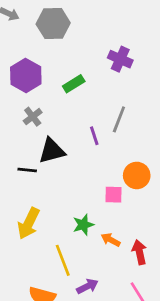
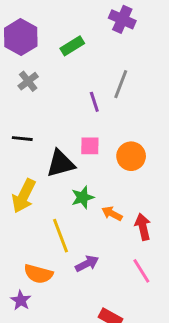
black triangle: (52, 151) -> (60, 164), moved
orange circle: (137, 175) -> (131, 156), moved
pink square: (113, 195) -> (90, 146), moved

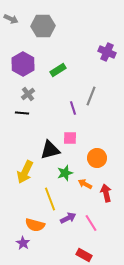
purple cross: (122, 19) -> (107, 52), moved
black line: (22, 139) -> (22, 113), moved
orange circle: (131, 156) -> (97, 158), moved
pink line: (141, 271) -> (91, 223), moved

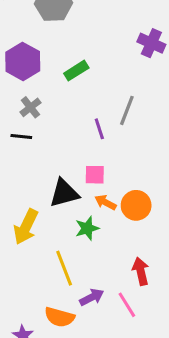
orange arrow: (85, 184) -> (105, 202), moved
red arrow: (106, 193) -> (141, 271), moved
orange semicircle: (35, 225) -> (60, 317), moved

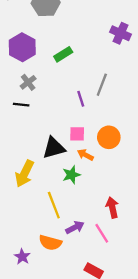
orange circle: (136, 205) -> (109, 137), moved

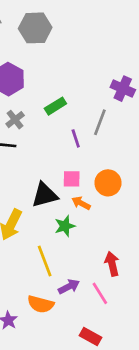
purple cross: (121, 33) -> (123, 89), moved
green rectangle: (63, 54) -> (55, 106), moved

